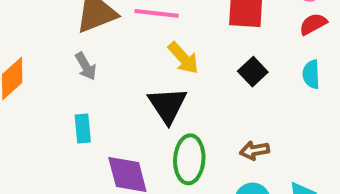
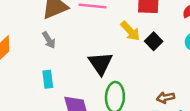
yellow arrow: (183, 58) -> (130, 31), moved
brown arrow: (255, 150) -> (165, 98), moved

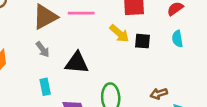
black square: (154, 41) -> (142, 41), turned -35
black triangle: (101, 63) -> (77, 63), moved, turned -45

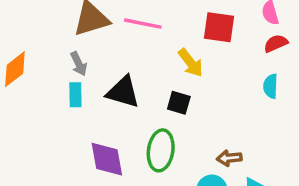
black square: (142, 41) -> (179, 103), moved
cyan rectangle: (45, 87) -> (75, 95), moved

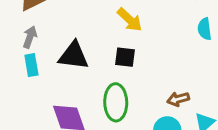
gray arrow: (79, 64) -> (30, 37), turned -125

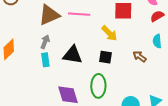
brown arrow: (178, 99) -> (140, 56), moved, turned 48

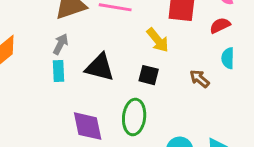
red semicircle: (157, 16) -> (220, 25), moved

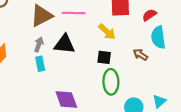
cyan semicircle: (228, 58) -> (158, 37), size x1.5
black triangle: (100, 67) -> (64, 44), moved
green ellipse: (134, 117) -> (111, 82), moved

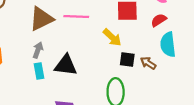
black triangle: (64, 44) -> (66, 65), moved
black square: (104, 57) -> (127, 60), moved

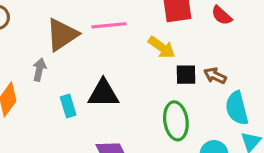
red semicircle: (159, 20) -> (222, 15), turned -98
cyan semicircle: (168, 45) -> (237, 108), moved
gray arrow: (38, 50) -> (39, 70), moved

